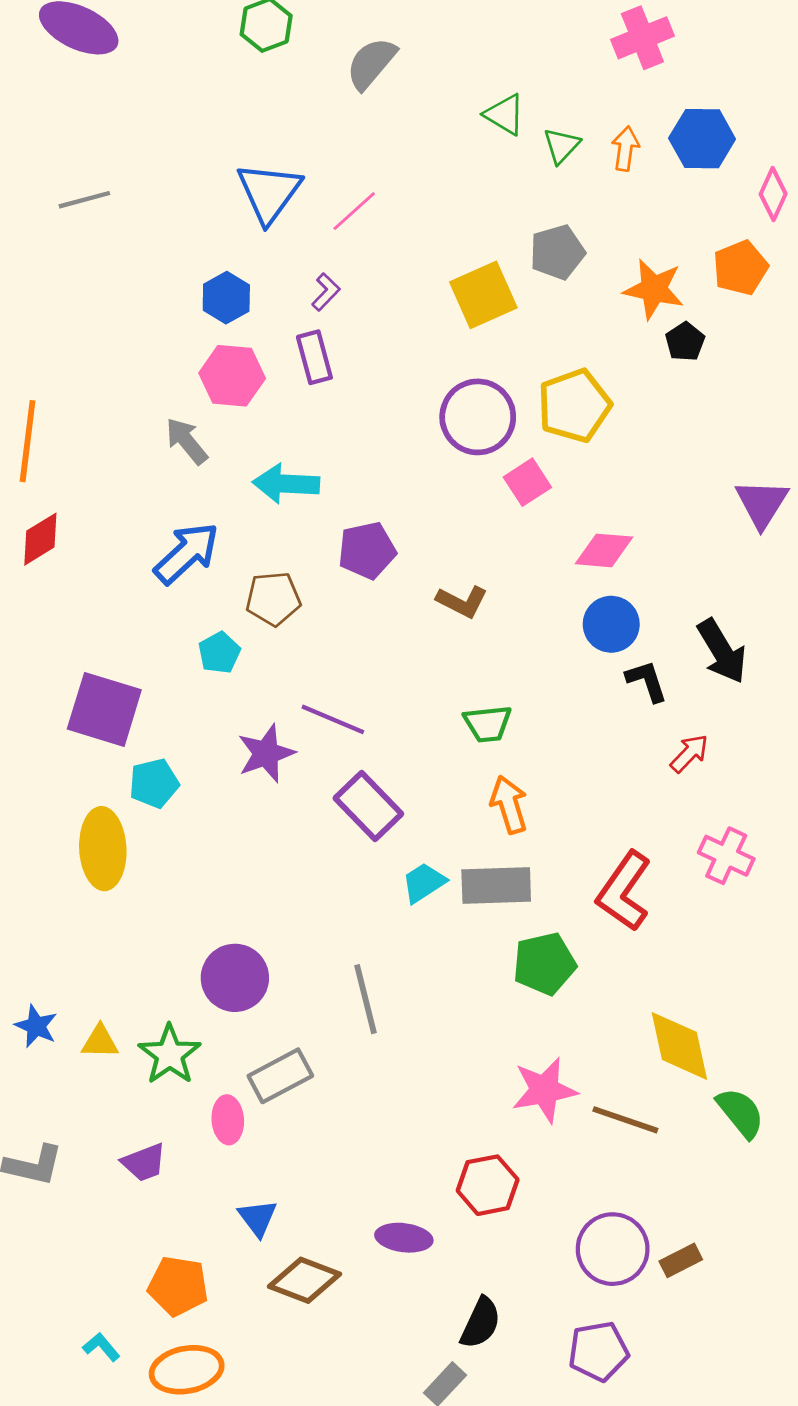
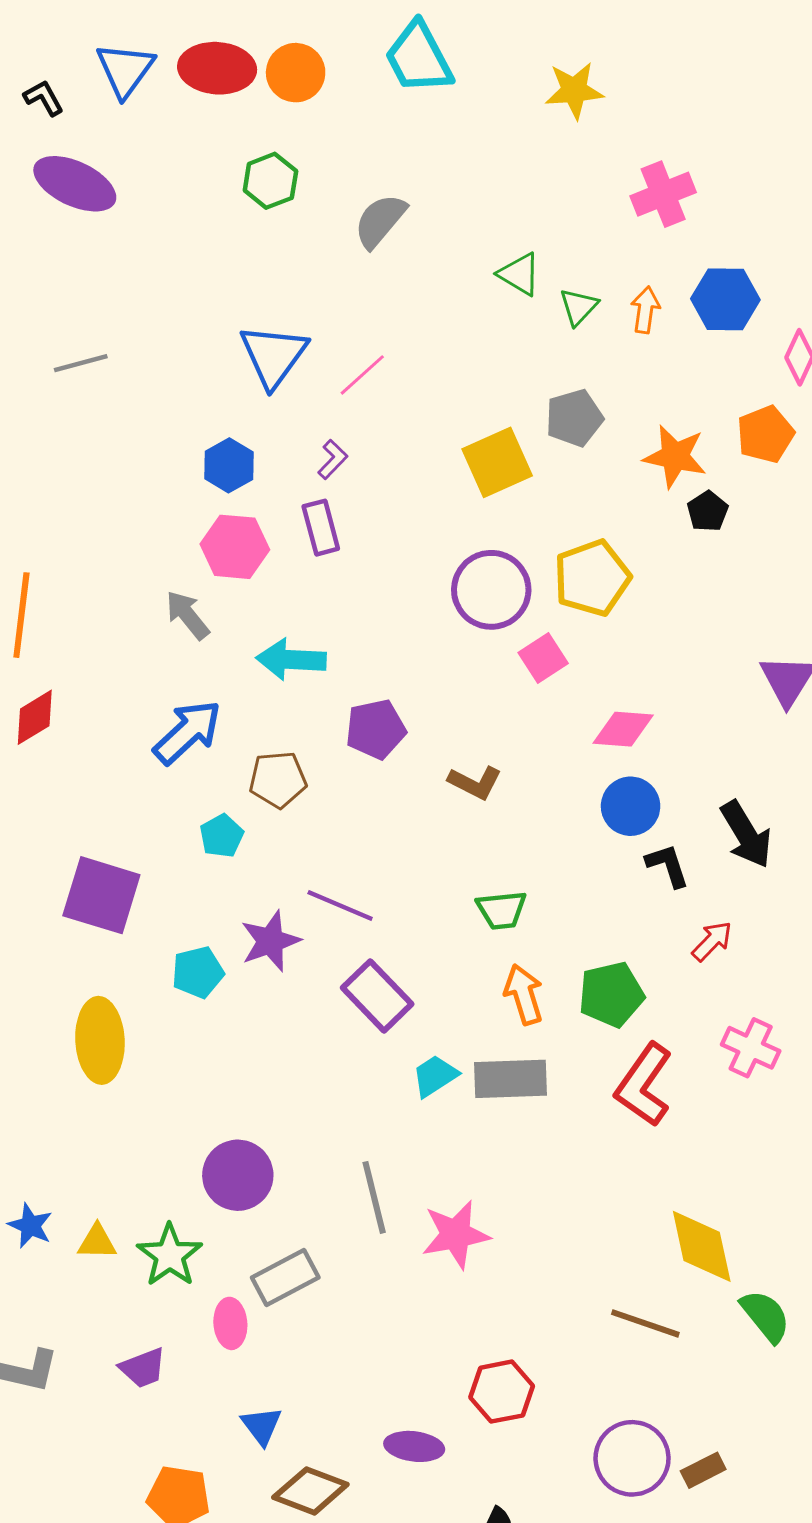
cyan pentagon: (154, 783) -> (198, 972), moved
green pentagon: (544, 964) -> (611, 994), moved
pink star: (544, 1090) -> (456, 1235), moved

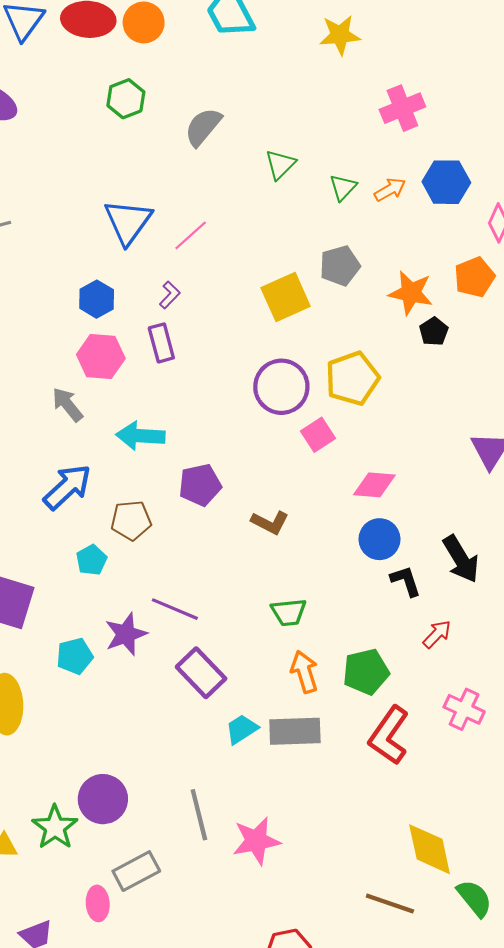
green triangle: (519, 274) -> (280, 164), moved, turned 44
orange arrow: (645, 310) -> (390, 189), turned 52
green star: (170, 1255) -> (55, 827), moved

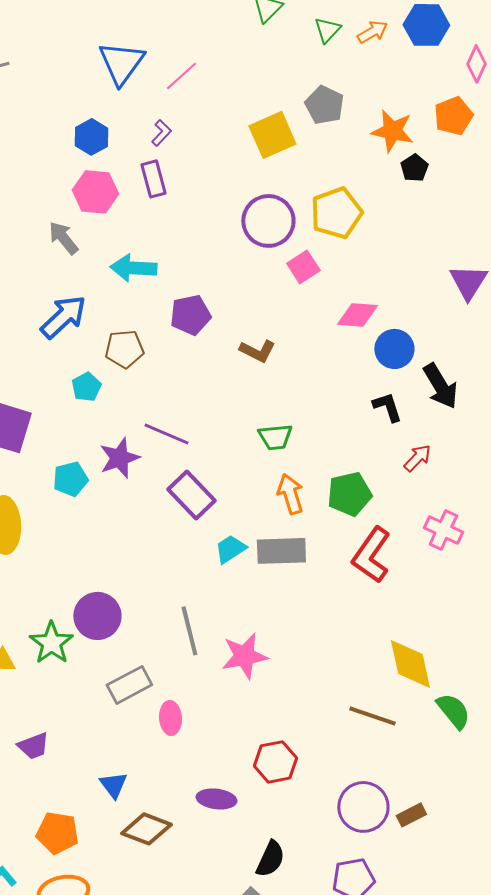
gray pentagon: (340, 266) -> (324, 105), turned -30
blue circle: (380, 539) -> (394, 349), moved
pink ellipse: (98, 903) -> (170, 718), moved

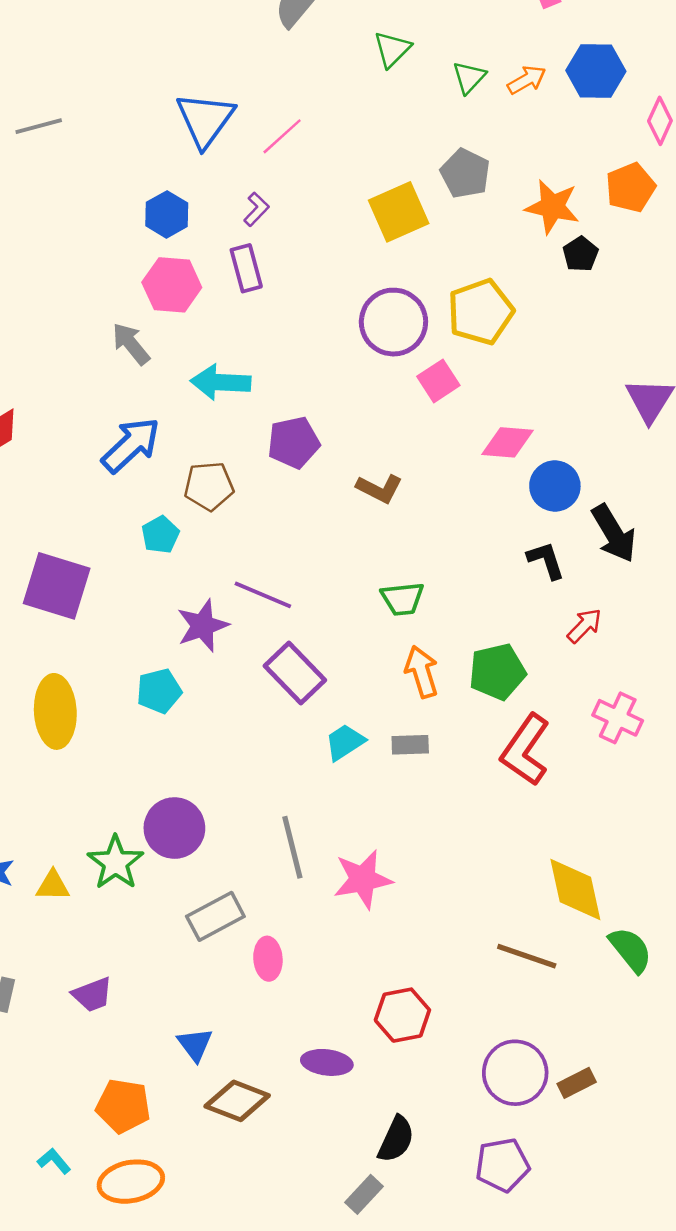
cyan pentagon: (70, 479) -> (159, 691), moved
gray rectangle: (281, 551) -> (410, 745), size x0.6

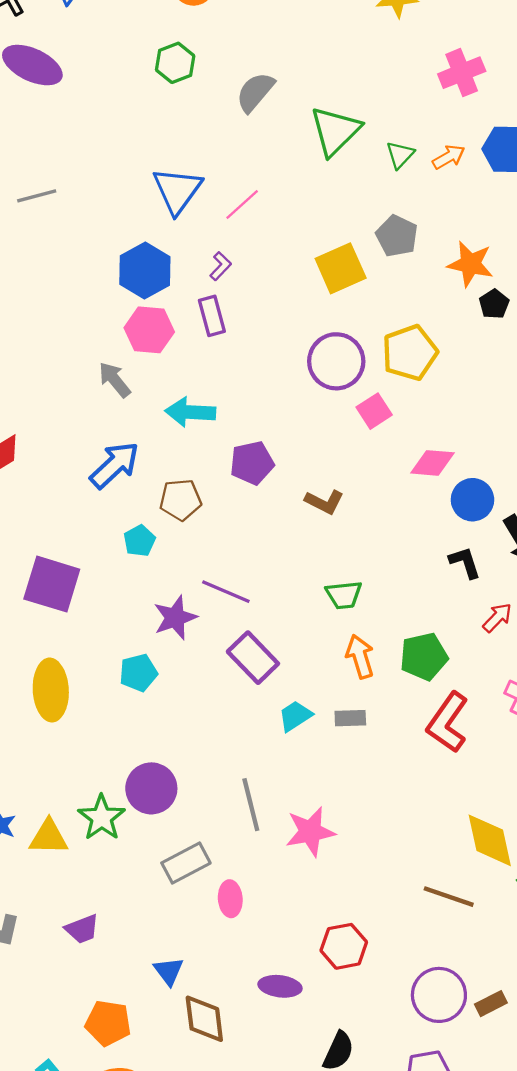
green triangle: (392, 49) -> (335, 131), size x1.6
blue hexagon: (167, 214) -> (145, 270), size x1.4
yellow triangle: (53, 886) -> (49, 837), size x1.4
brown diamond: (237, 1101) -> (204, 1019), turned 62

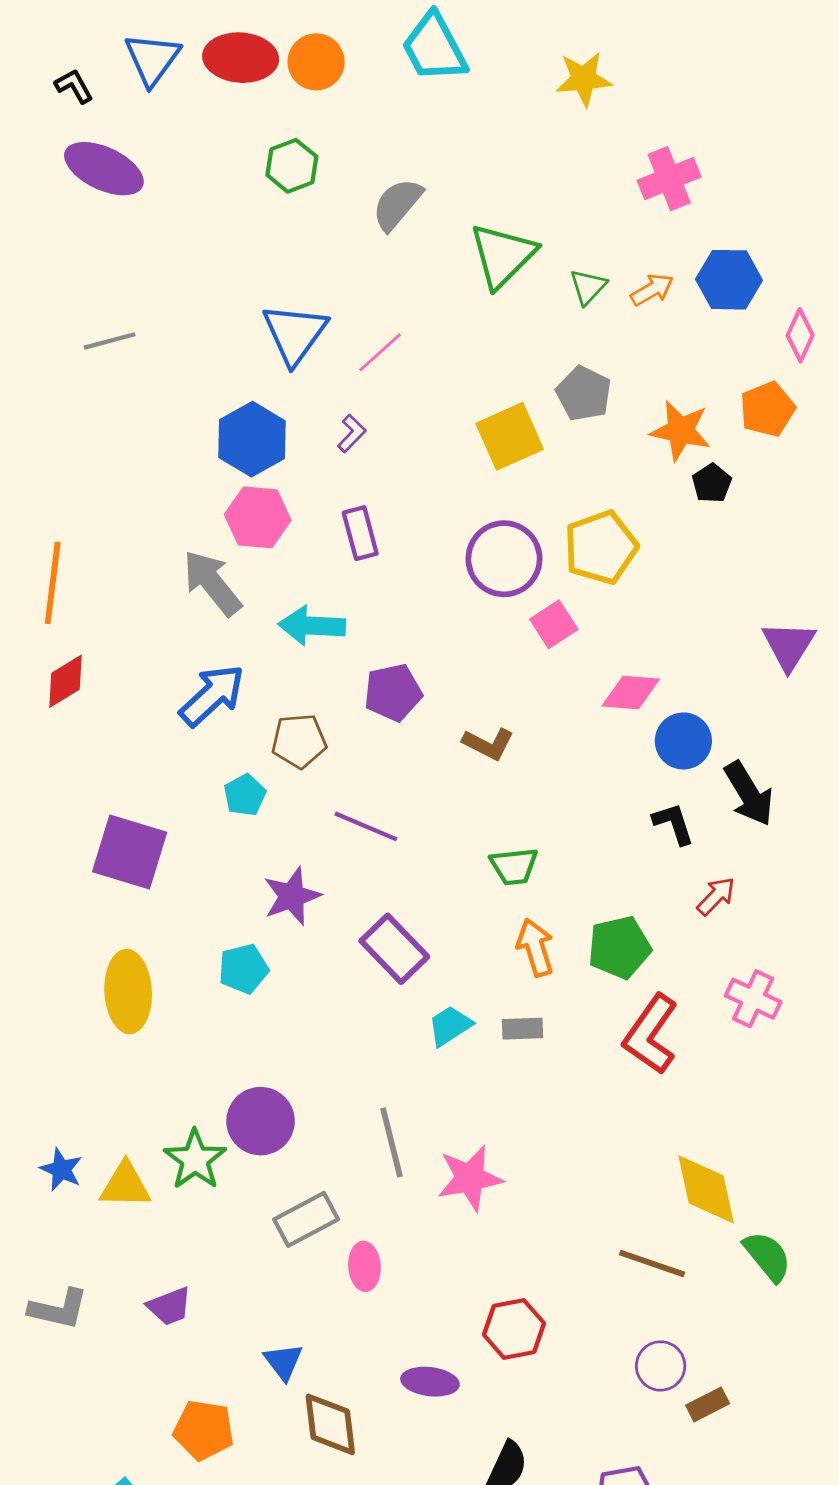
purple rectangle: (212, 316) -> (360, 533), moved
gray arrow: (115, 380) -> (212, 583), size x1.4
purple line: (226, 592) -> (366, 826), moved
purple circle: (439, 995) -> (661, 1366), moved, size x0.7

